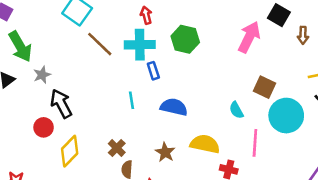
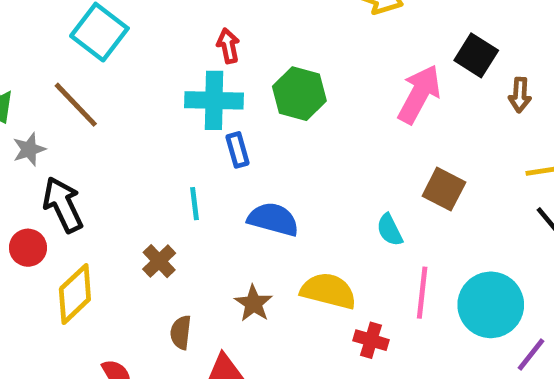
brown line: (100, 44) -> (76, 105), moved
cyan circle: (286, 116) -> (491, 305), moved
brown cross: (117, 148) -> (159, 261), moved

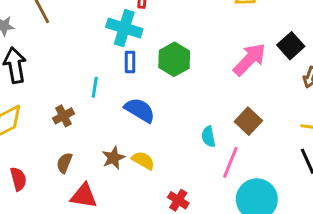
green hexagon: (299, 94) -> (174, 59), moved
yellow semicircle: (328, 291) -> (143, 160), moved, size x0.7
pink line: (422, 293) -> (230, 162), moved

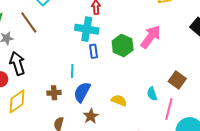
pink arrow: (250, 59) -> (151, 37), moved
blue semicircle: (140, 110) -> (82, 92), moved, turned -85
brown cross: (63, 116) -> (54, 93), turned 32
yellow semicircle: (143, 160) -> (119, 100), moved

